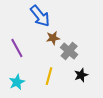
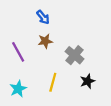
blue arrow: (40, 16) -> (43, 17), size x0.6
brown star: (53, 38) -> (45, 41), moved

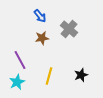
purple line: (18, 52) -> (20, 60), moved
gray cross: (74, 55) -> (69, 29), moved

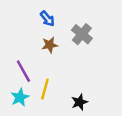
black star: (81, 75) -> (79, 102), moved
yellow line: (49, 76) -> (45, 89), moved

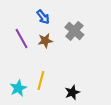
purple line: (23, 71) -> (22, 38), moved

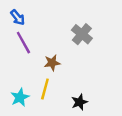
blue arrow: (43, 17) -> (18, 17), moved
brown star: (45, 41) -> (52, 63), moved

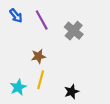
purple line: (23, 43) -> (42, 20), moved
brown star: (52, 63) -> (38, 56), moved

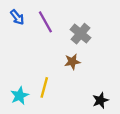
brown star: (38, 56) -> (72, 62), moved
black star: (72, 92) -> (100, 100), moved

